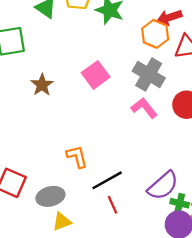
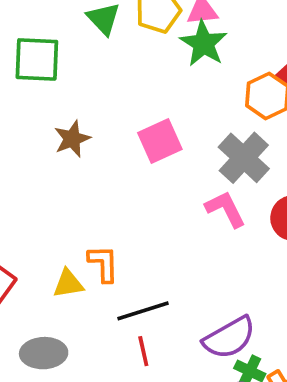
gray ellipse: (50, 196) -> (44, 353), moved
yellow triangle: (62, 222) -> (68, 284), moved

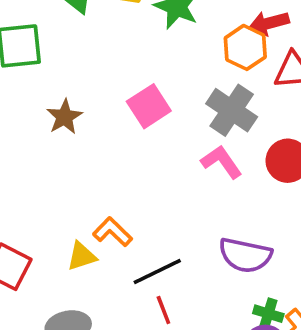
orange L-shape: (103, 264) -> (112, 232), turned -36
purple semicircle: (229, 338) -> (245, 255), moved, turned 50

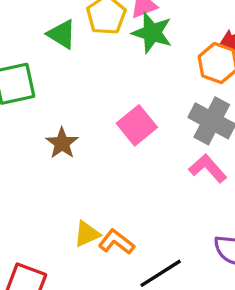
yellow triangle: (82, 256) -> (87, 234), moved

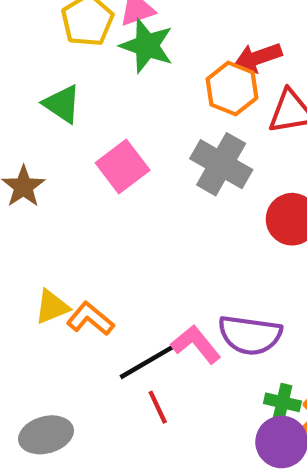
green triangle: (62, 34) -> (62, 104), moved
pink L-shape: (208, 168) -> (196, 344), moved

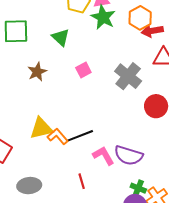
orange hexagon: (232, 89) -> (140, 18), moved
pink square: (123, 167) -> (83, 70), size x0.7
yellow triangle: (52, 307) -> (41, 128), size x1.4
black line: (147, 362) -> (80, 136), moved

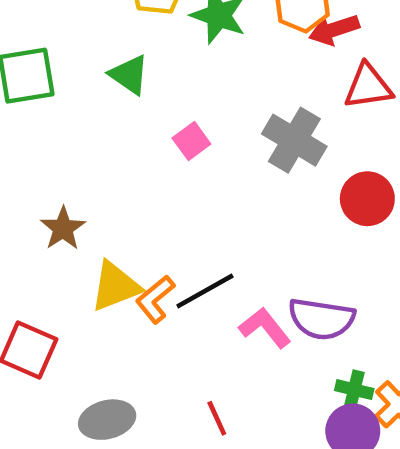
brown star: (37, 72) -> (63, 228), moved
orange L-shape: (58, 136) -> (155, 299), turned -80
red line: (82, 181) -> (217, 418), moved

